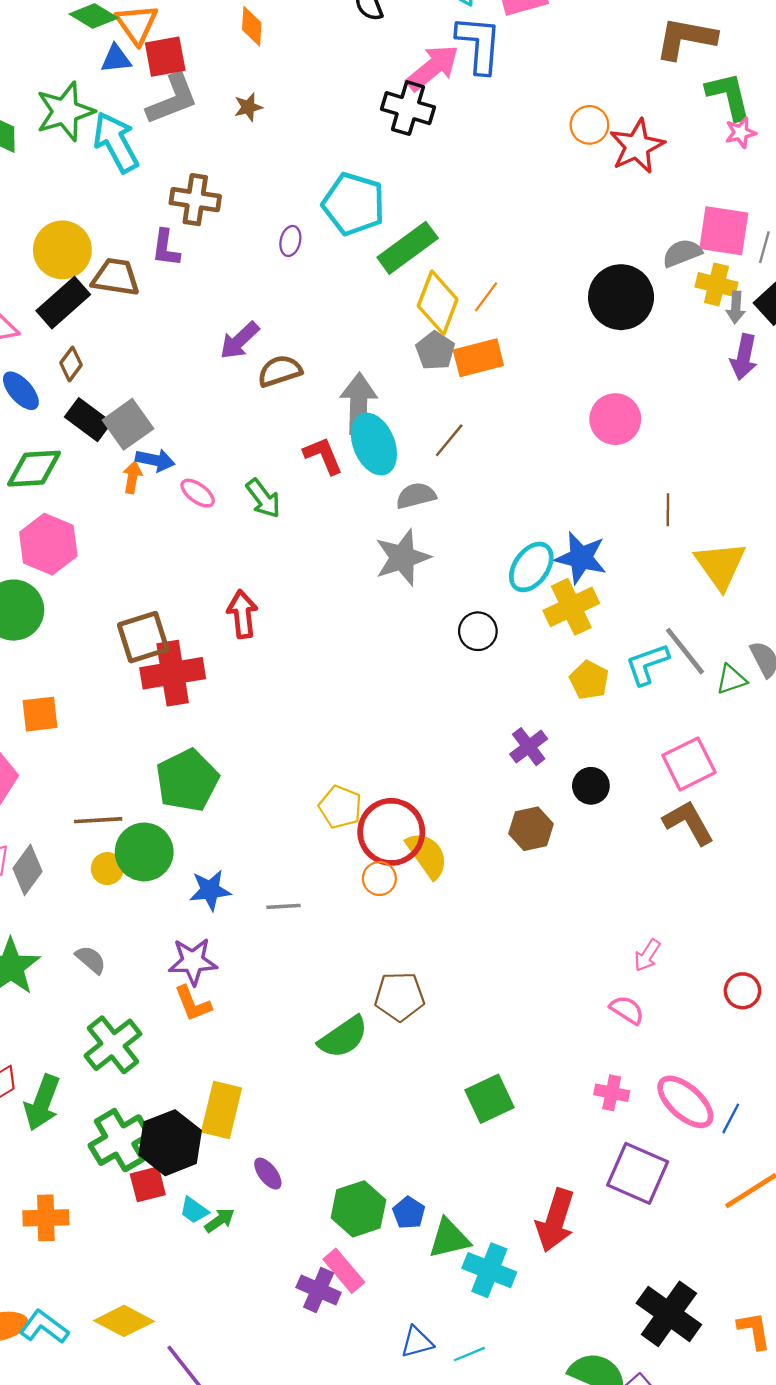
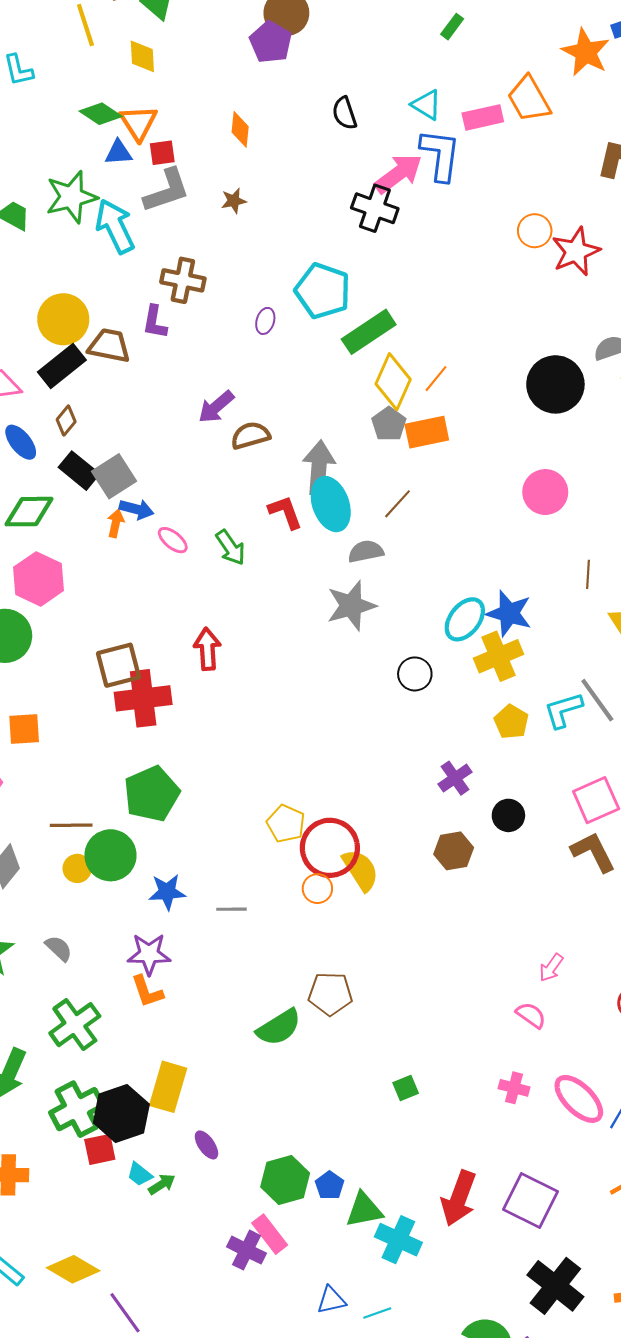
red square: (165, 57) -> (162, 153), size x0.7
green square: (489, 1099) -> (406, 1088), size x0.6
purple square: (638, 1173) -> (531, 1201), moved

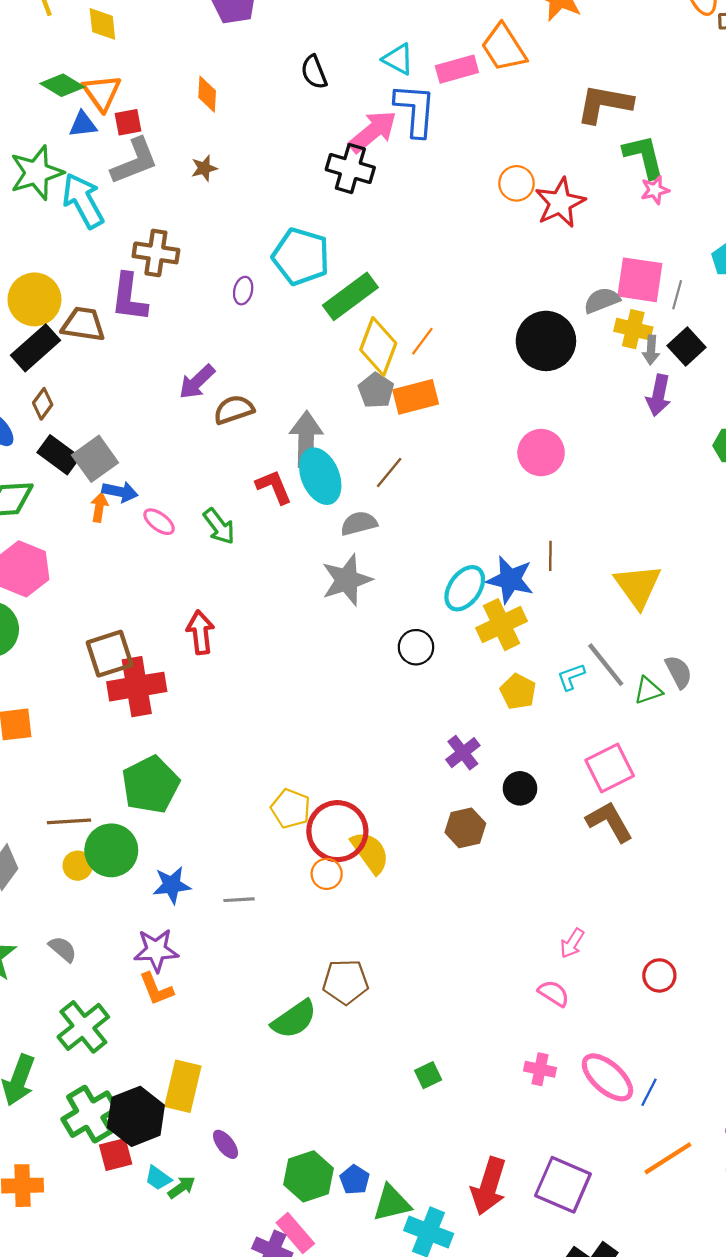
purple L-shape: (155, 322) -> (129, 297), size x1.4
brown line: (588, 574) -> (550, 556), moved
cyan L-shape: (563, 710) -> (571, 677), size x0.7

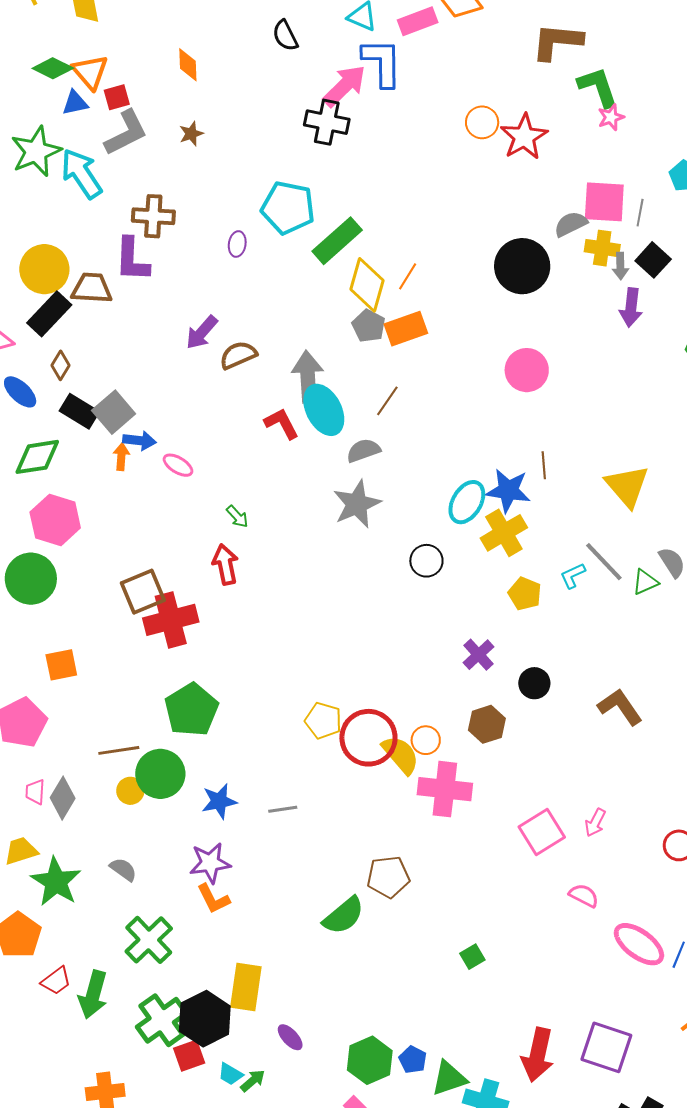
green arrow: (219, 526) -> (237, 517), moved, size x0.7
pink square: (610, 768) -> (542, 832), moved
orange circle: (327, 874) -> (426, 740), moved
pink semicircle: (554, 993) -> (584, 896), moved
pink cross: (540, 1069) -> (445, 789), moved, size x1.8

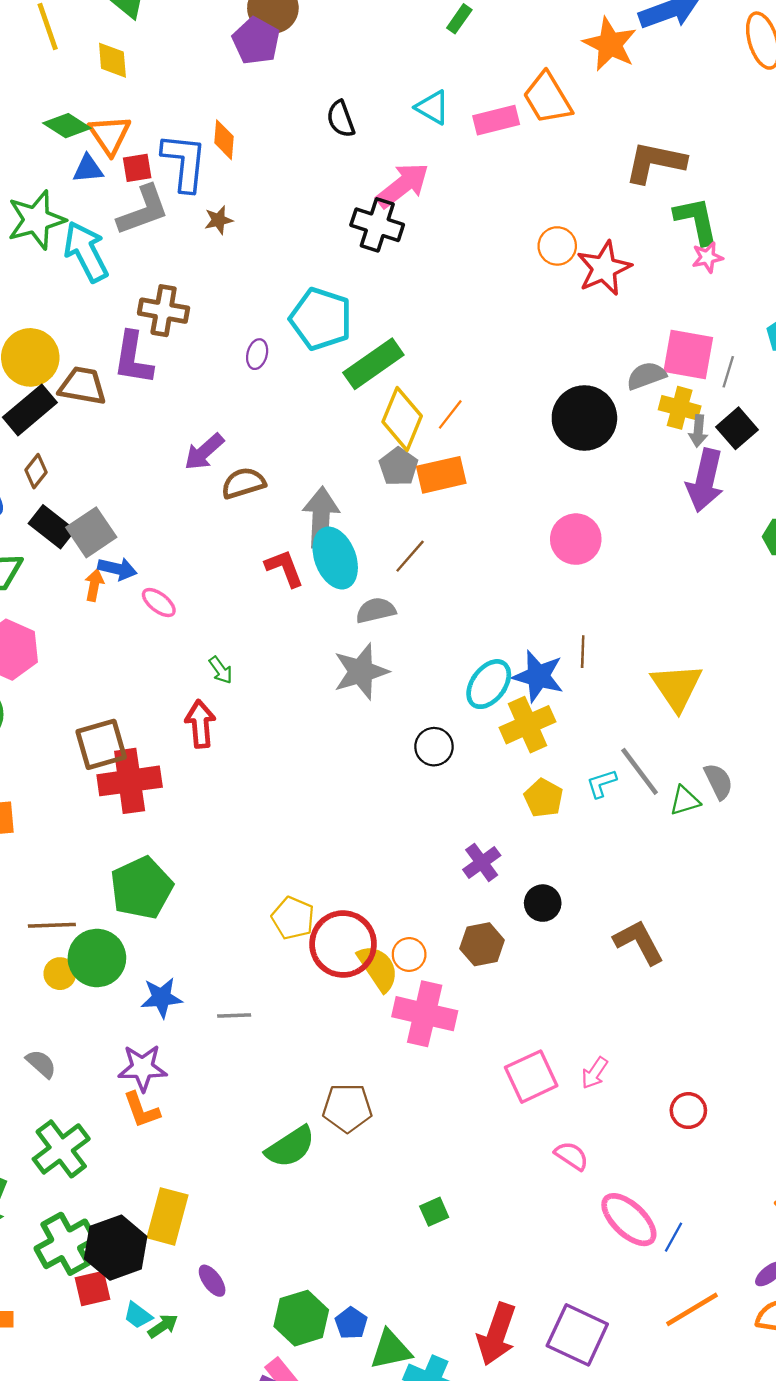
blue L-shape: (382, 63) -> (184, 162), moved
purple arrow: (631, 307) -> (705, 480), size x1.4

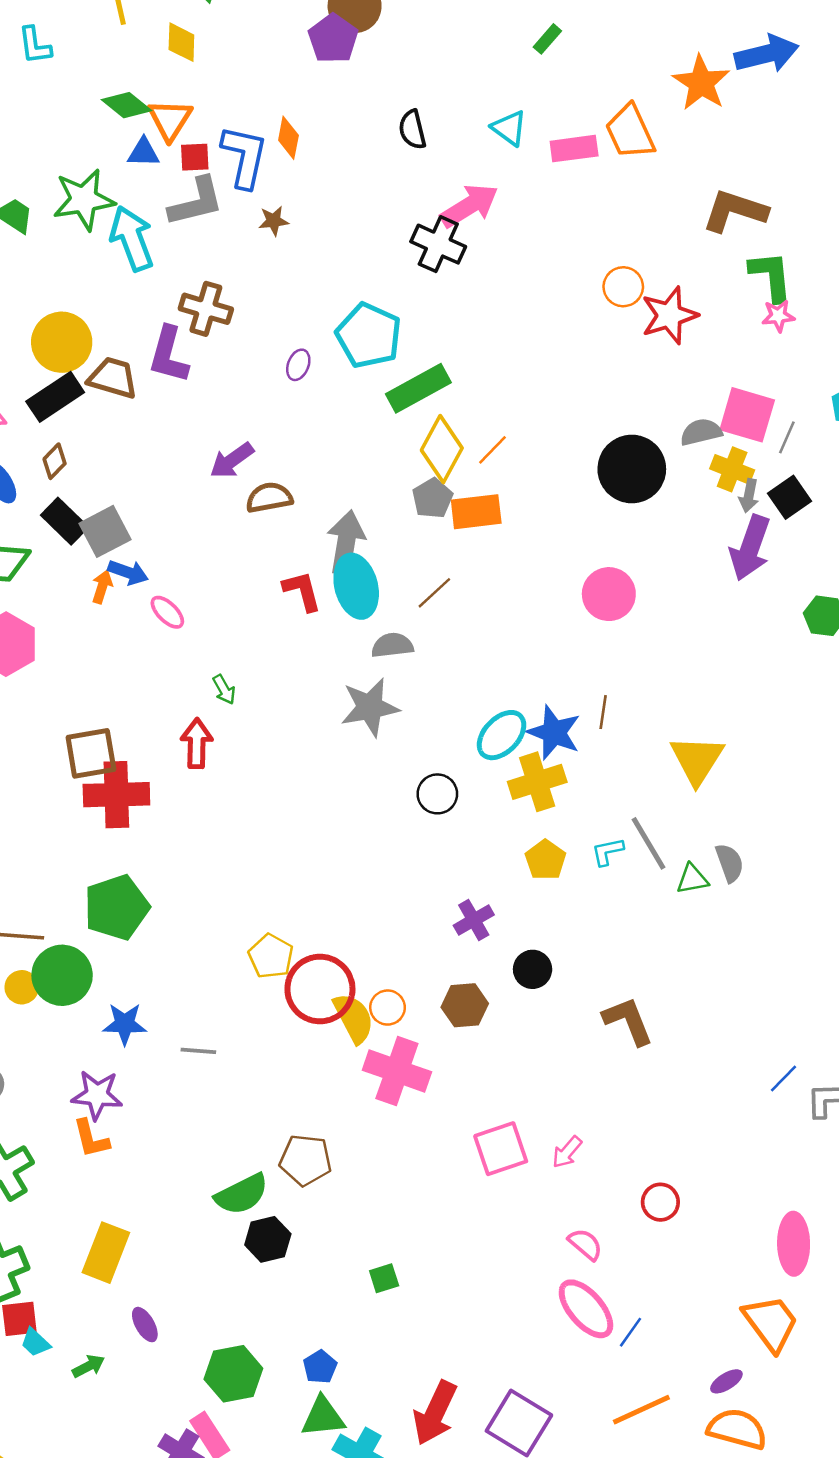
pink semicircle: (571, 1156) -> (585, 1244), moved
black hexagon: (116, 1248) -> (268, 1239), moved, size x0.7
cyan trapezoid: (138, 1315) -> (35, 1343), moved
blue pentagon: (351, 1323) -> (320, 1367), moved

